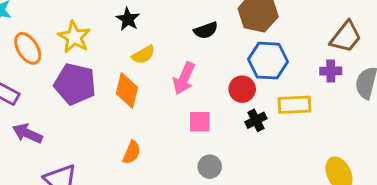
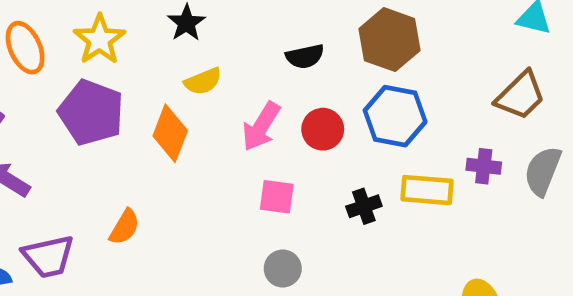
purple cross: (331, 71) -> (484, 166), moved
red circle: (242, 89) -> (323, 129), moved
orange semicircle: (132, 152) -> (124, 227), moved

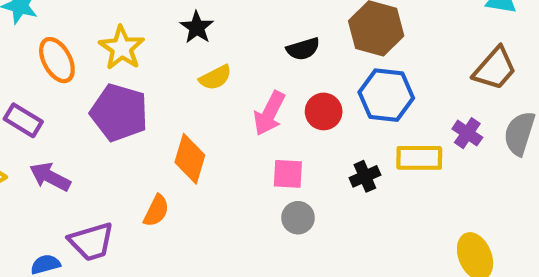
orange diamond: (170, 133) -> (190, 159), moved
purple cross: (484, 166) -> (467, 133), turned 32
gray circle: (283, 269) -> (298, 218), moved

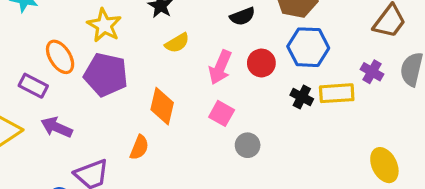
orange ellipse: (57, 60) -> (60, 57), moved
pink square: (288, 174) -> (222, 113), moved, turned 30
black cross: (365, 176) -> (302, 97), moved, turned -35

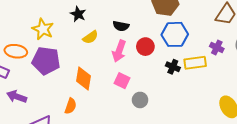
black semicircle: (242, 16) -> (121, 26), moved, turned 35
orange ellipse: (60, 57) -> (16, 51), turned -45

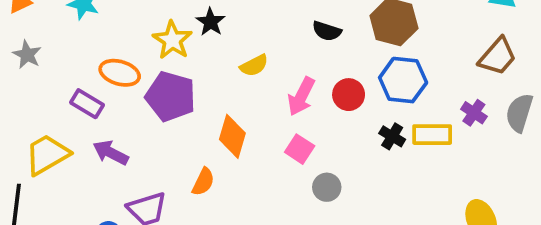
black star: (78, 14) -> (210, 22), moved
black semicircle: (121, 26) -> (327, 31), moved

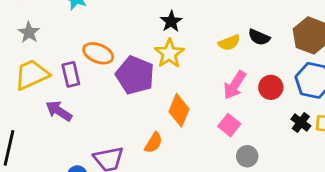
yellow star: (172, 40) -> (169, 53), moved
yellow semicircle: (254, 66) -> (229, 43), moved
purple rectangle: (87, 104) -> (71, 74), turned 40
purple arrow: (111, 153) -> (59, 111), moved
yellow trapezoid: (47, 155) -> (32, 75), moved

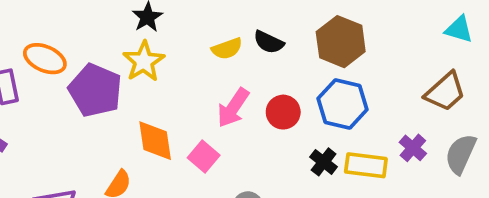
orange diamond: (179, 110) -> (155, 141), turned -32
pink square: (229, 125) -> (204, 156), moved

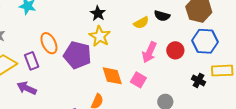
orange ellipse: (45, 59) -> (49, 43), turned 50
black cross: (324, 162) -> (198, 80), moved

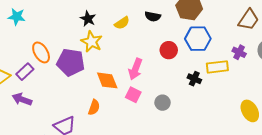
yellow semicircle: (141, 23) -> (122, 23), moved
pink arrow: (149, 52) -> (135, 69), moved
purple rectangle: (32, 61) -> (25, 72), turned 72
pink square: (138, 80) -> (133, 95), moved

